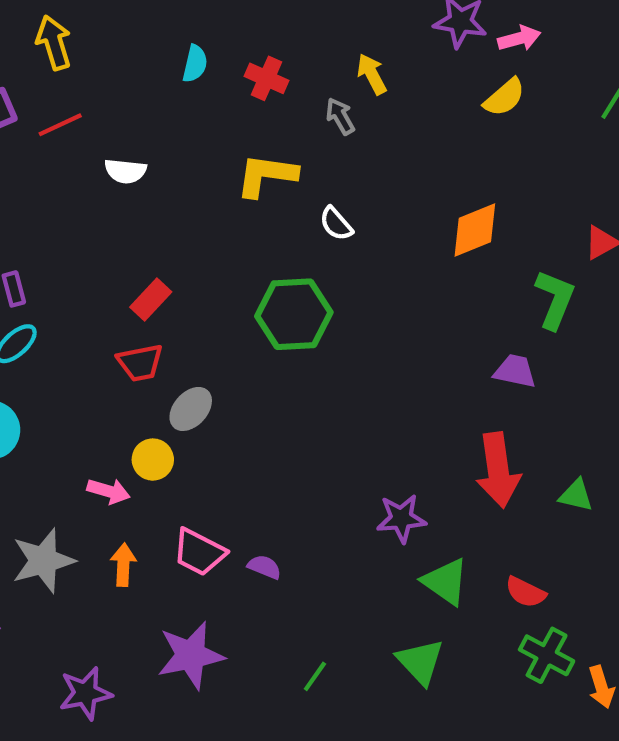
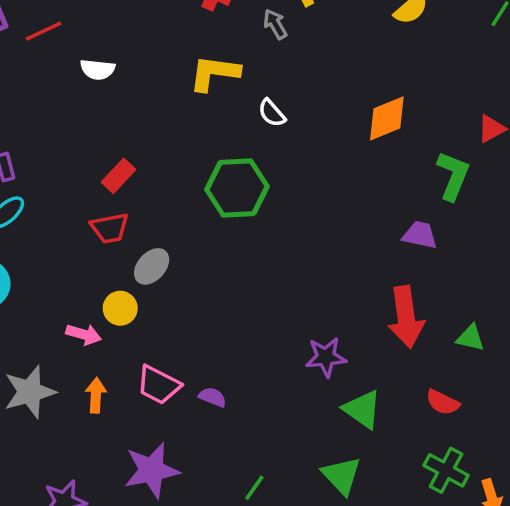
red semicircle: (526, 592) -> (443, 402), moved

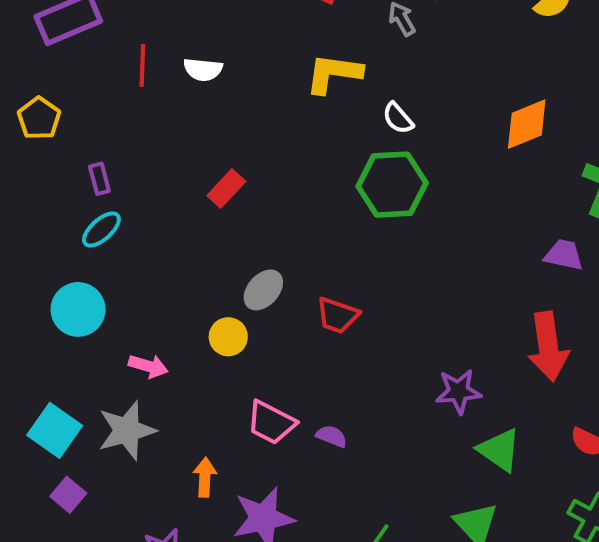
red line: (44, 31) -> (142, 66), moved, turned -63
green hexagon: (237, 188) -> (392, 185), moved
red trapezoid: (110, 228) -> (337, 315), moved, turned 30
pink arrow: (84, 334) -> (148, 366), moved
orange arrow: (96, 395) -> (205, 477), moved

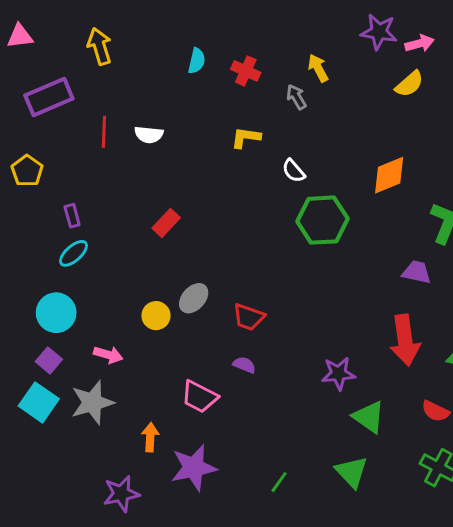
yellow L-shape: (334, 73) -> (246, 138), size x0.7
green hexagon: (392, 185) -> (322, 220), moved
yellow circle: (228, 337) -> (156, 316), moved
purple semicircle: (332, 436) -> (244, 365), moved
purple square: (68, 495) -> (49, 360), moved

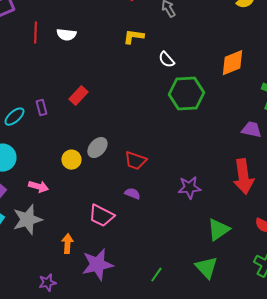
purple rectangle: (72, 216) -> (41, 108), moved
purple star: (338, 374) -> (189, 188), moved
green triangle: (369, 417) -> (218, 230), turned 50
purple star: (121, 494) -> (47, 283), size x0.7

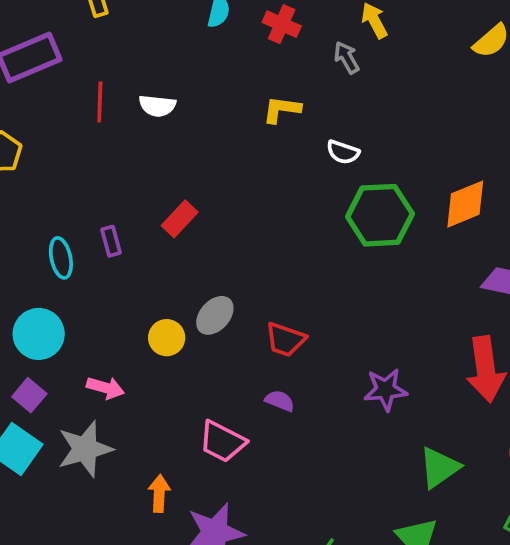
white semicircle: (166, 60) -> (343, 152), turned -30
orange diamond: (232, 63) -> (465, 204), moved
cyan ellipse: (14, 117) -> (61, 258), turned -60

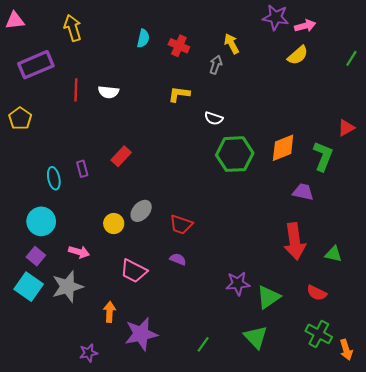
gray arrow: (347, 58) -> (216, 65), turned 48
purple star: (386, 390) -> (238, 283), moved
pink trapezoid: (222, 442) -> (134, 271), moved

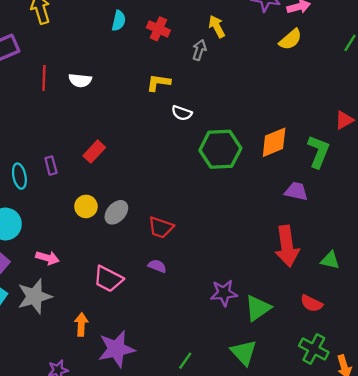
white semicircle: (214, 118) -> (182, 113), moved
yellow circle: (114, 224) -> (86, 206), moved

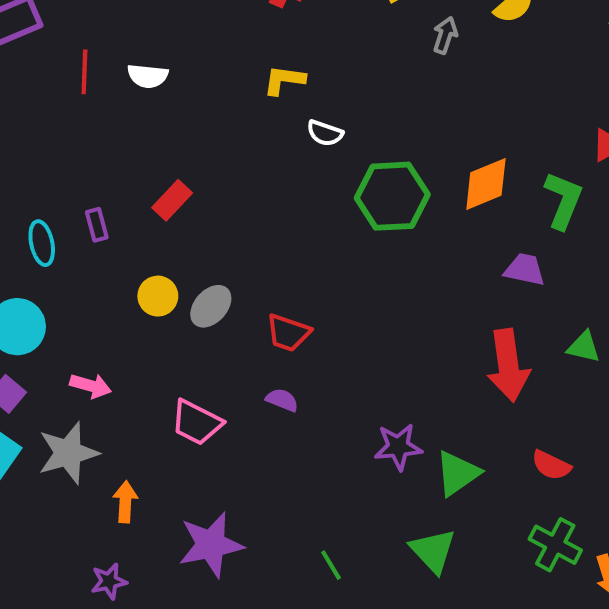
gray arrow: (199, 50) -> (445, 35), moved
green triangle: (330, 260) -> (584, 347), moved
orange arrow: (81, 324) -> (125, 502), moved
green line: (185, 361) -> (331, 565), turned -66

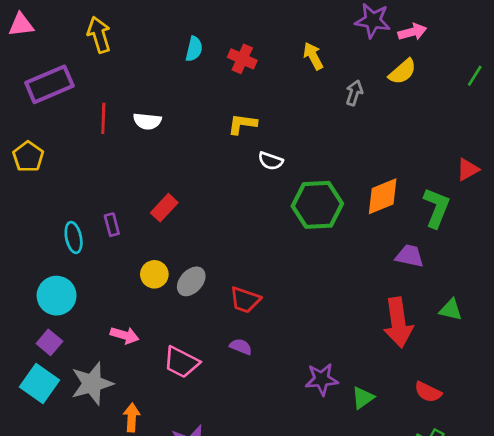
pink arrow: (91, 386) -> (125, 335), moved
green triangle: (457, 473) -> (363, 398), size x0.7

